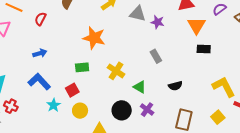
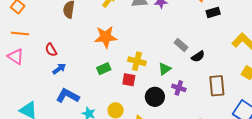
red semicircle: (40, 19) -> (51, 50), moved, turned -40
gray rectangle: (156, 56) -> (181, 45), moved
green triangle: (140, 87) -> (165, 69), turned -48
red square: (72, 90) -> (129, 80), moved, turned -32

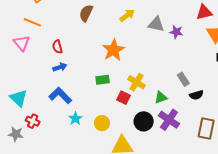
orange star: (106, 37) -> (114, 50), turned 30
purple cross: (179, 88) -> (169, 120), size x1.5

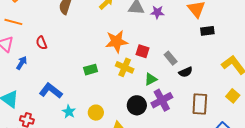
orange star: (114, 50) -> (116, 41), moved, turned 30
blue arrow: (60, 67) -> (22, 63), moved, turned -32
red square: (123, 98) -> (143, 51), moved
purple cross: (169, 120) -> (162, 100), turned 35

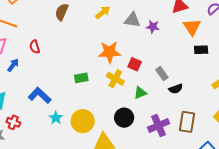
purple cross: (162, 100) -> (159, 125), moved
yellow circle: (96, 113) -> (83, 121), size x1.5

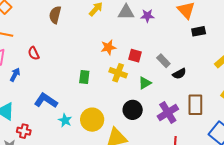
orange star: (110, 52) -> (108, 47), size x0.7
green rectangle: (81, 78) -> (84, 77), turned -64

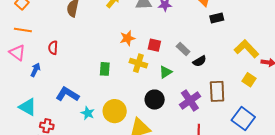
red semicircle: (34, 53) -> (53, 48), turned 32

